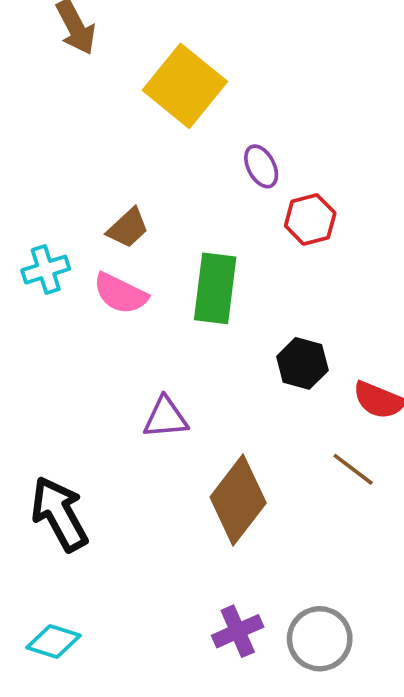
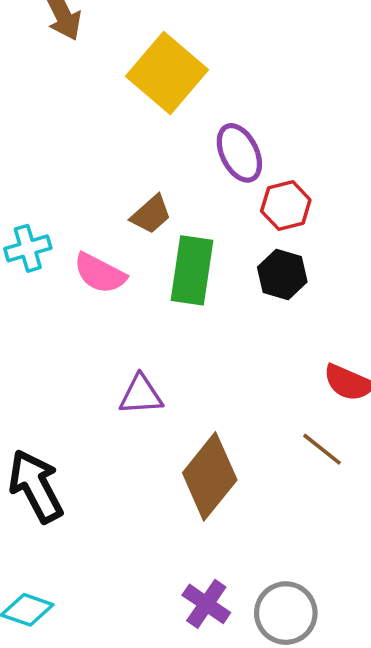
purple ellipse: (261, 166) -> (239, 153), size x1.4
brown trapezoid: (128, 228) -> (151, 214), moved
black hexagon: (302, 363) -> (282, 275), moved
purple cross: (238, 631) -> (206, 604), turned -33

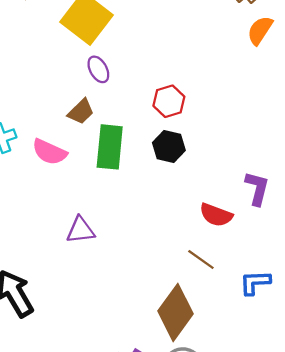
purple ellipse: (239, 153) -> (98, 69), moved, size x0.7
brown diamond: (210, 476) -> (176, 312), moved

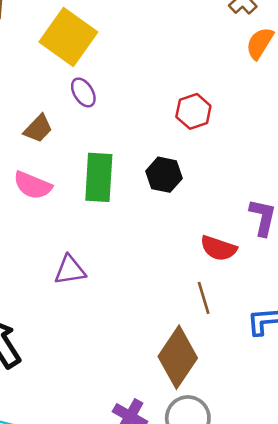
red hexagon: (169, 101) -> (193, 111), moved
brown trapezoid: (81, 112) -> (38, 129), moved
brown line: (201, 260) -> (204, 298), turned 40

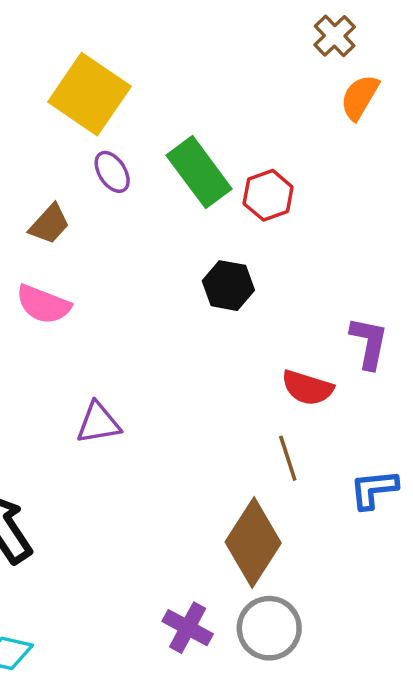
green rectangle: (99, 177) -> (199, 172), moved, turned -39

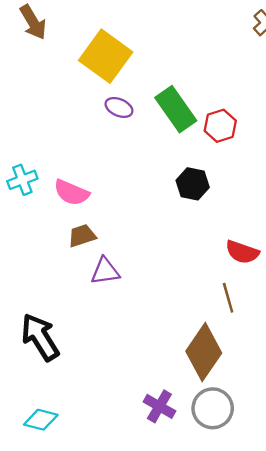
purple ellipse: (112, 172) -> (119, 107), turned -36
brown trapezoid: (49, 224) -> (82, 236), moved, turned -152

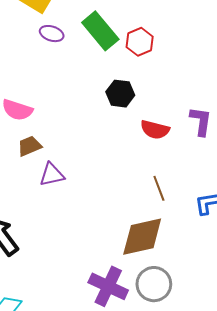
red semicircle: (242, 252) -> (155, 130), moved
brown diamond: (204, 352) -> (142, 237), turned 48
purple cross: (159, 406) -> (108, 286), size x1.4

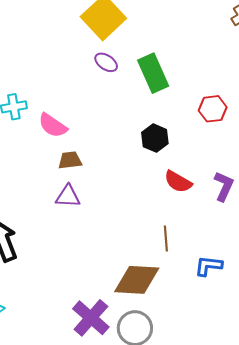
red hexagon: (140, 42) -> (213, 109), moved
brown trapezoid: (29, 146) -> (70, 160), moved

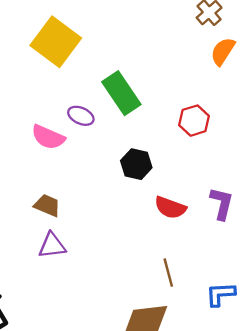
purple ellipse: (106, 62) -> (81, 116), moved
pink semicircle: (53, 125) -> (48, 137), moved
brown trapezoid: (70, 160) -> (47, 205), turned 40

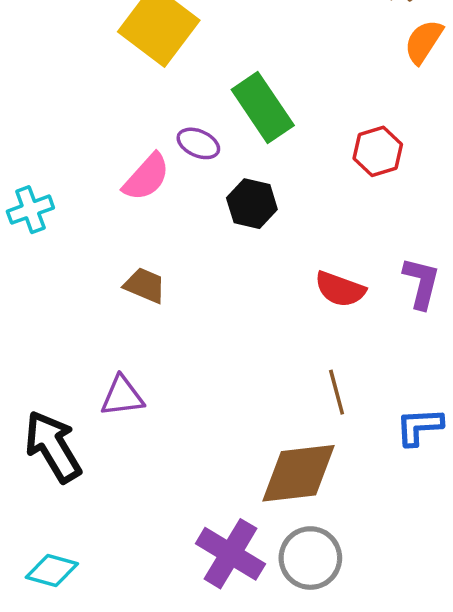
pink semicircle: (48, 137) -> (146, 177), turned -72
black hexagon: (136, 164) -> (252, 204), moved
purple triangle: (52, 245) -> (122, 396), moved

